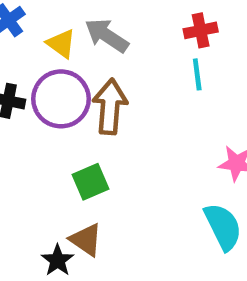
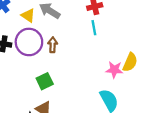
brown arrow: (110, 107) -> (53, 45), size x0.6

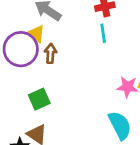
yellow triangle: (28, 15) -> (36, 34), moved

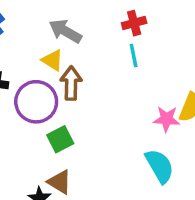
purple circle: (21, 49) -> (36, 102), moved
brown arrow: (50, 53) -> (71, 83), size x1.4

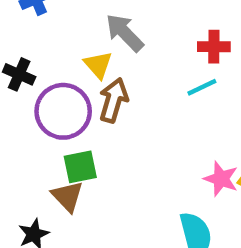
cyan line: (134, 55) -> (202, 87), turned 60
brown triangle: (60, 182) -> (67, 196), moved

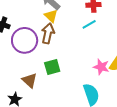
yellow triangle: (98, 65) -> (51, 16), moved
green square: (80, 167) -> (52, 67), moved

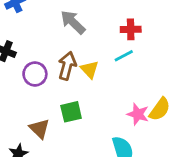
yellow triangle: (51, 16) -> (90, 69), moved
purple circle: (25, 40) -> (35, 74), size x0.7

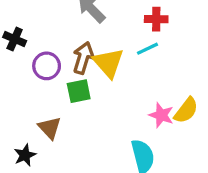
yellow triangle: (90, 69) -> (108, 63), size x1.5
green square: (71, 112) -> (79, 91), moved

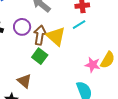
purple circle: (47, 66) -> (22, 27), moved
green square: (79, 91) -> (40, 56), turned -35

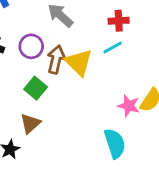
green square: (40, 56) -> (36, 88), moved
brown triangle: (24, 81) -> (30, 124), turned 35

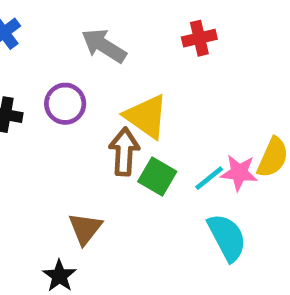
cyan line: (113, 47) -> (209, 178), moved
brown arrow: (56, 59) -> (124, 152), moved
green square: (36, 88) -> (157, 176), moved

